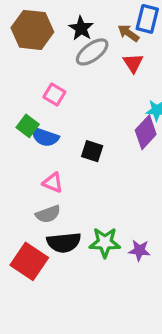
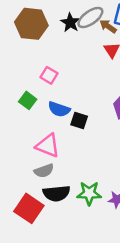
gray ellipse: (92, 52) -> (90, 18), moved
blue semicircle: (45, 137) -> (59, 109), moved
pink triangle: (53, 183) -> (48, 146), size x1.5

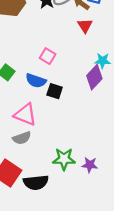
pink square: (49, 75) -> (48, 56), moved
black semicircle: (57, 193) -> (36, 182), moved

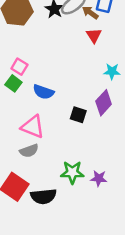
pink square: (48, 56) -> (19, 67), moved
purple diamond: (94, 77) -> (104, 103), moved
black square: (55, 91) -> (78, 115), moved

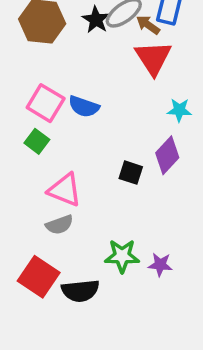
red triangle: (94, 35) -> (153, 58), size x1.6
pink square: (19, 67) -> (46, 103), size x1.5
green square: (13, 83) -> (37, 141), moved
blue semicircle: (43, 92) -> (84, 107), moved

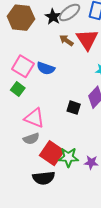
brown arrow: (148, 25) -> (66, 40), moved
red square: (39, 277) -> (52, 153), moved

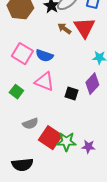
green square: (18, 89) -> (16, 92), moved
pink triangle: (34, 118) -> (44, 82), moved
black semicircle: (44, 178) -> (22, 165), moved

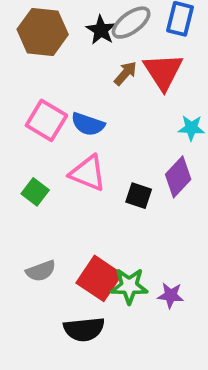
brown arrow: (64, 29) -> (125, 73), turned 96
gray semicircle: (30, 124) -> (41, 271), moved
black semicircle: (22, 165) -> (84, 329), moved

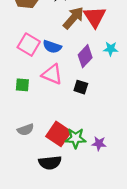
brown arrow: (125, 73) -> (73, 18), size x1.6
purple diamond: (178, 177) -> (85, 56), moved
green square: (35, 192) -> (22, 85), turned -32

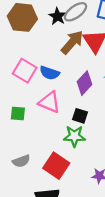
green star: (76, 138) -> (74, 136), moved

